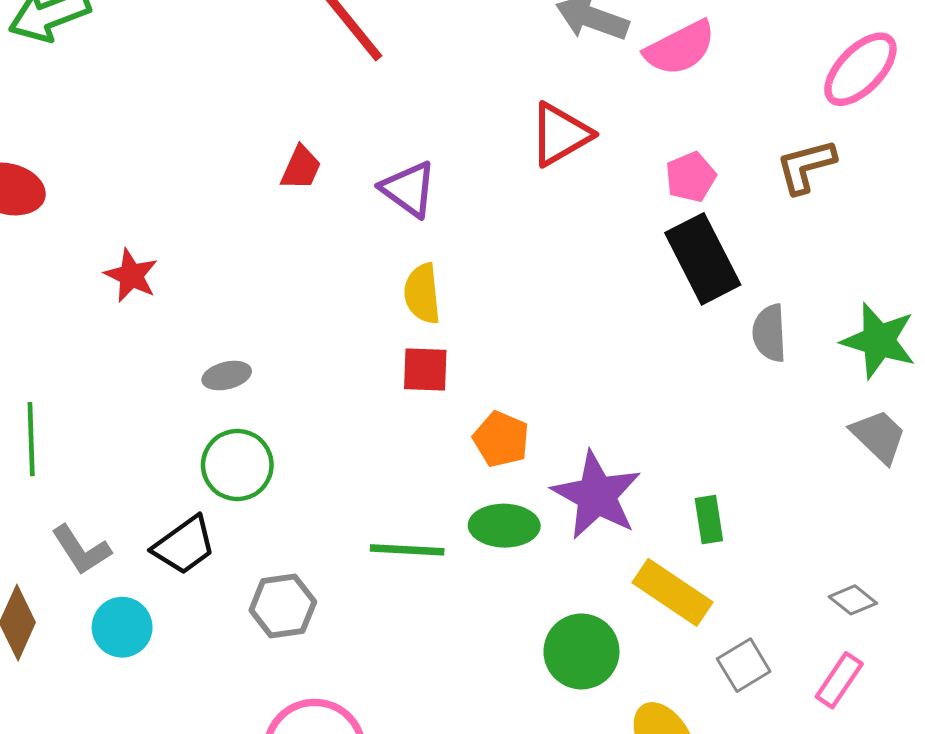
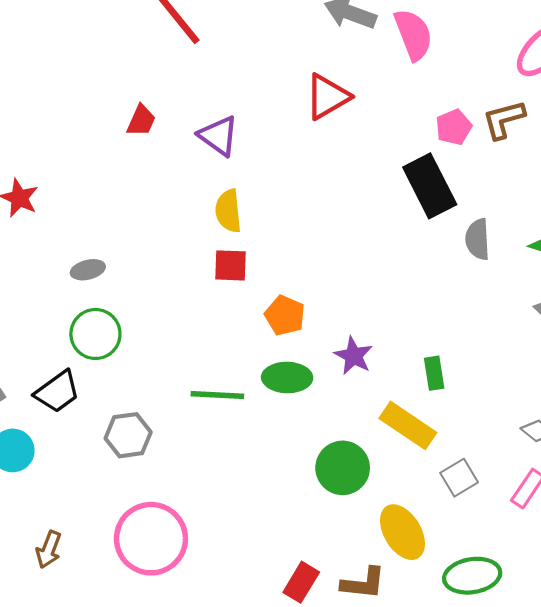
pink semicircle: (680, 48) -> (413, 35), turned -84
pink pentagon: (691, 177) -> (454, 127), moved
purple star: (597, 495) -> (353, 356), size x0.6

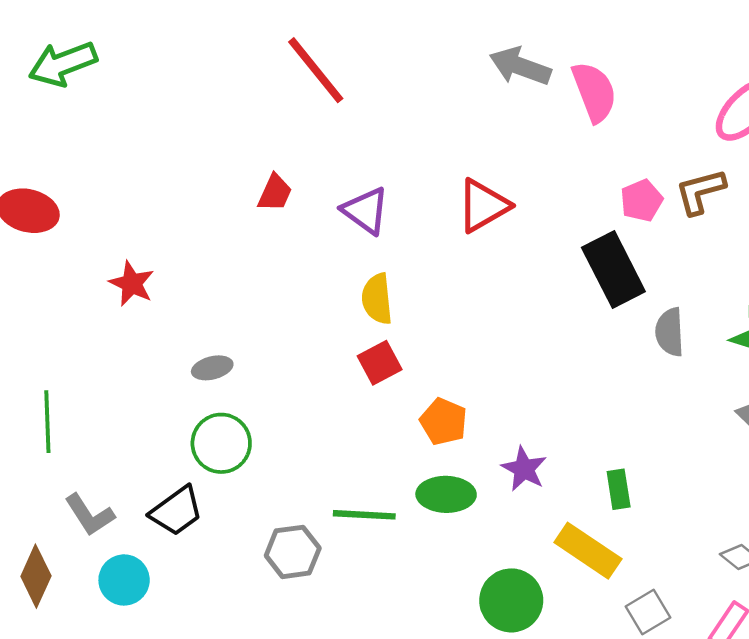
red triangle: (327, 97) -> (483, 206), moved
red square: (230, 265) -> (380, 363), turned -30
gray hexagon: (128, 435) -> (293, 552), moved

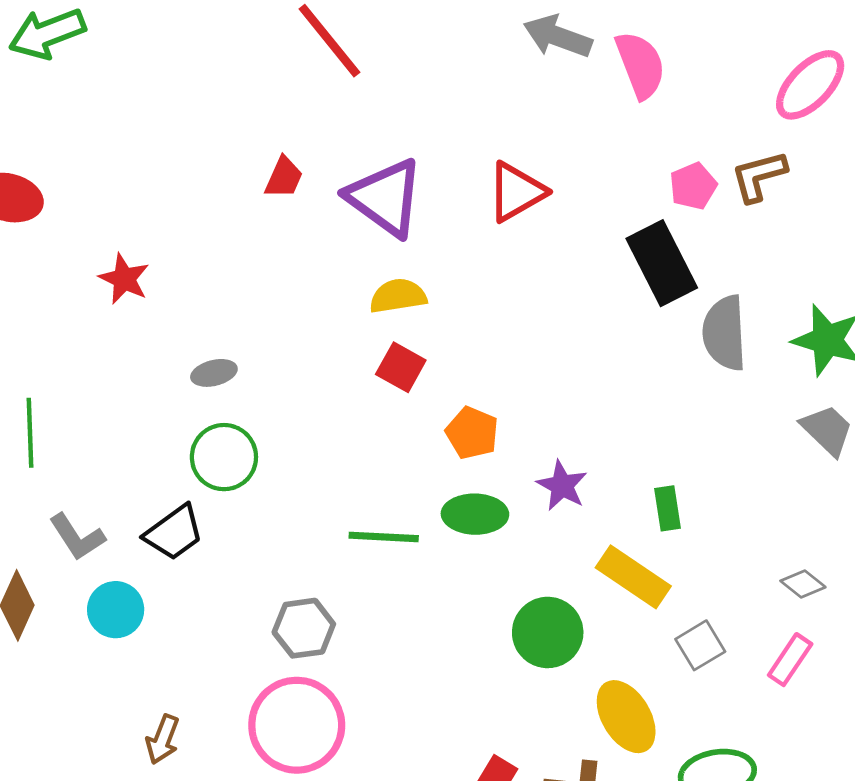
purple triangle: (366, 211) -> (385, 198), size x1.5
yellow semicircle: (377, 299) -> (398, 296), turned 87
gray semicircle: (670, 332) -> (725, 333), size x1.4
red square: (380, 363) -> (401, 367), turned -33
gray hexagon: (293, 552) -> (304, 628), moved

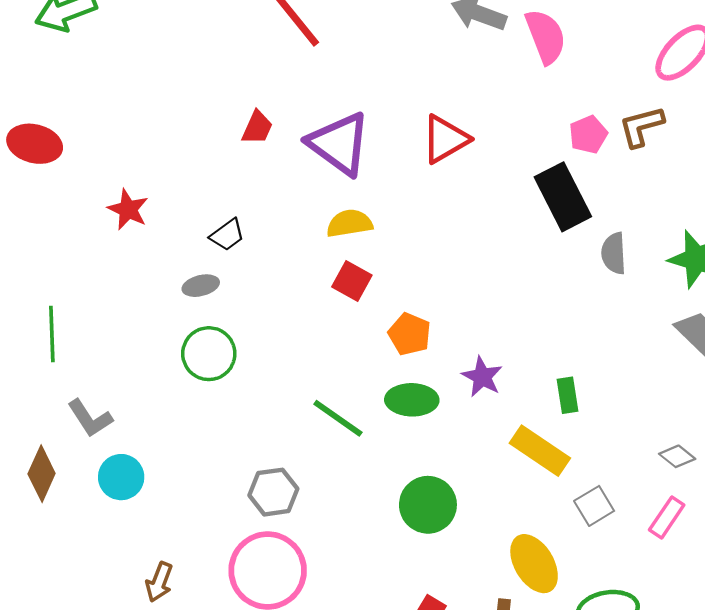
gray semicircle: (725, 333) -> (614, 253), size x0.7
black trapezoid: (174, 533) -> (227, 235), moved, size x0.7
green line: (384, 537) -> (338, 418), turned 32
green circle: (548, 632) -> (428, 505), moved

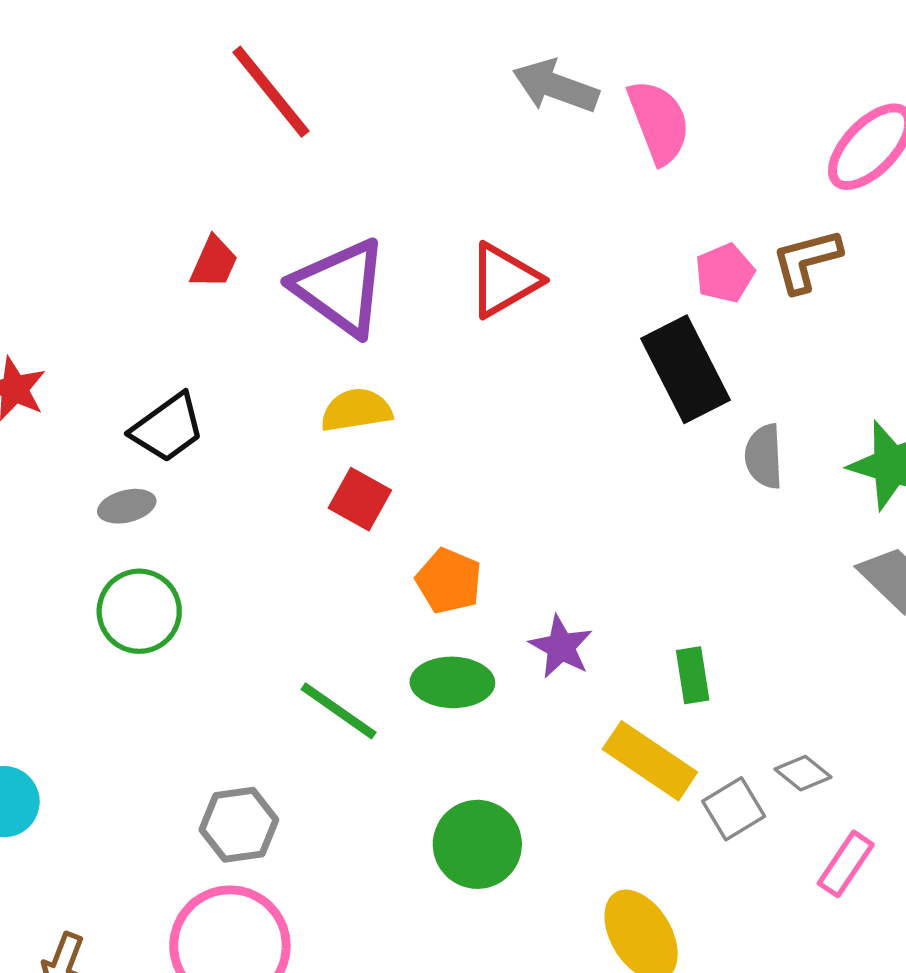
black trapezoid: (227, 235) -> (168, 428), size x1.4
gray diamond: (677, 456) -> (803, 773), moved
gray square: (594, 506) -> (734, 809), moved

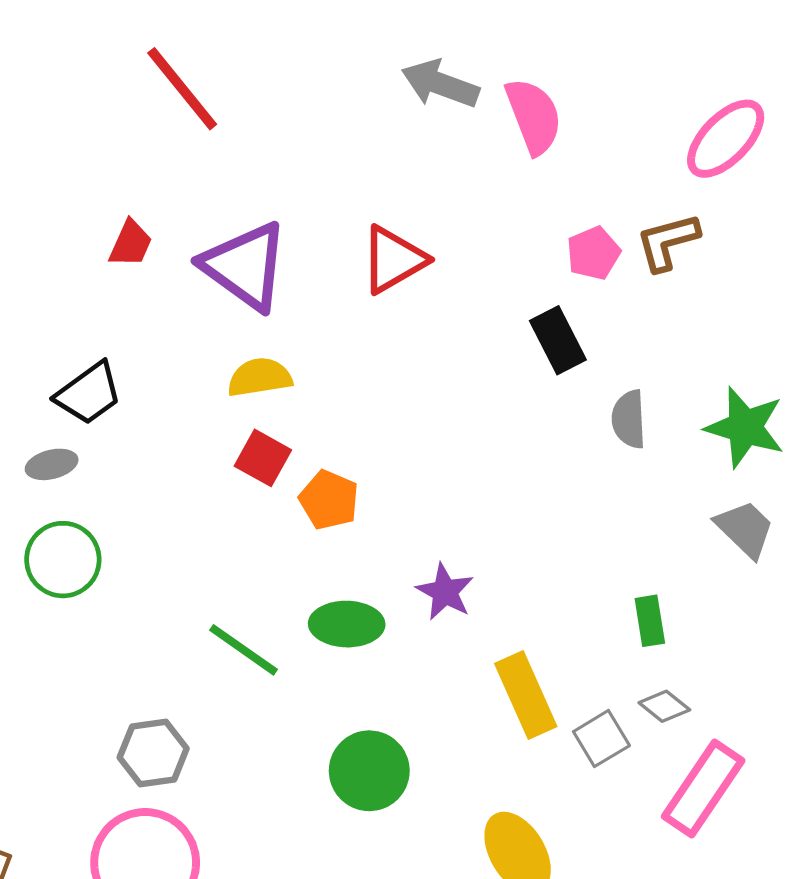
black rectangle: (686, 369) -> (558, 340), size x0.7
orange pentagon: (449, 581) -> (329, 500), moved
green rectangle: (693, 675) -> (650, 621), moved
yellow rectangle: (650, 761) -> (526, 695), turned 32
pink rectangle: (846, 864) -> (703, 789), size x1.6

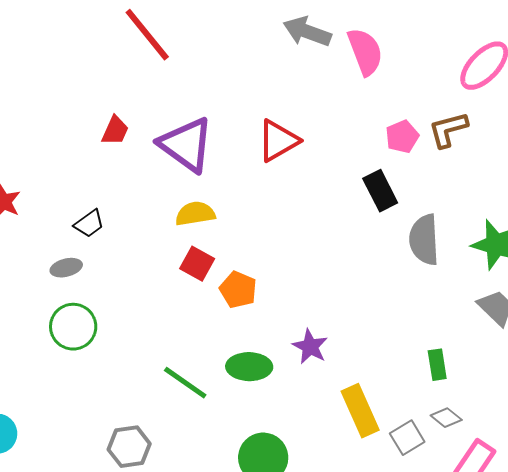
black trapezoid: (89, 393) -> (89, 224), size x0.7
gray semicircle: (629, 419) -> (424, 240), size x1.4

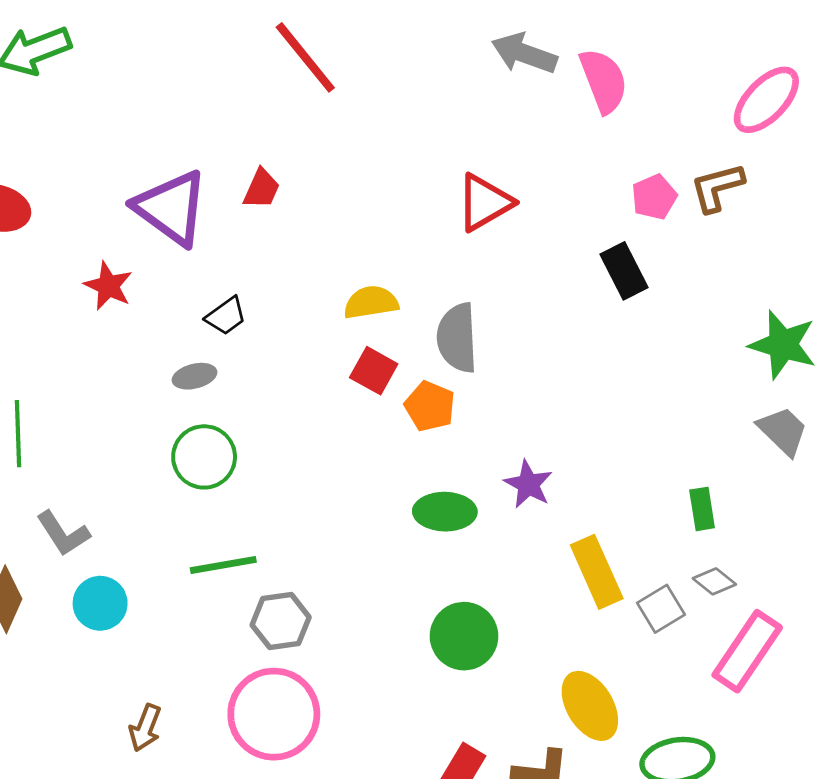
purple triangle: (186, 145) -> (171, 208), moved
gray semicircle: (424, 240) -> (457, 338), moved
green line: (185, 383) -> (223, 565), moved, turned -45

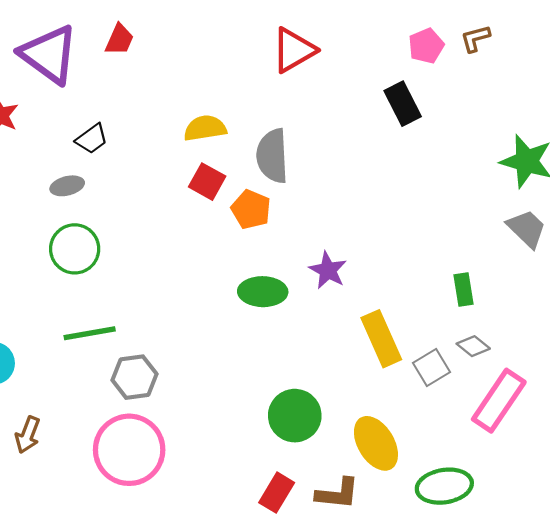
brown L-shape: (717, 187) -> (475, 38), size x0.7
green circle: (464, 636) -> (295, 416), moved
brown arrow: (145, 728) -> (28, 435), moved

